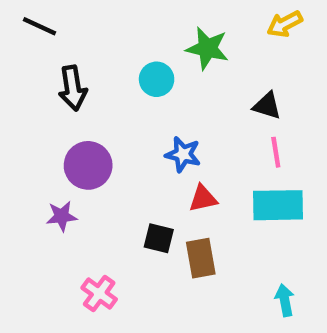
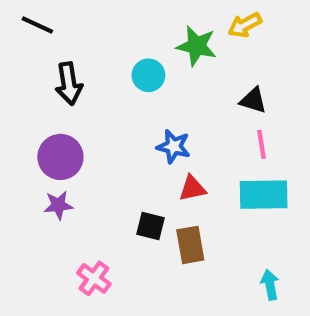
yellow arrow: (285, 24) -> (245, 25), moved
purple circle: (88, 165) -> (60, 157), moved

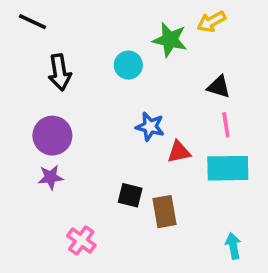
red triangle: (192, 188) -> (179, 152), moved

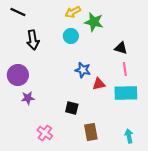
yellow arrow: (212, 22) -> (73, 12), moved
purple circle: (52, 136) -> (18, 75), moved
brown rectangle: (164, 212) -> (91, 132), moved

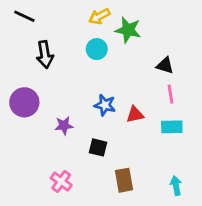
blue star: (83, 70) -> (105, 105), moved
cyan rectangle: (126, 93) -> (172, 127), size x0.7
purple star: (28, 98) -> (64, 126), moved

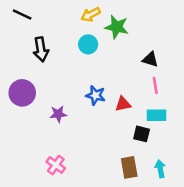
black square: (98, 147) -> (142, 134), moved
brown rectangle: (124, 180) -> (129, 167), moved

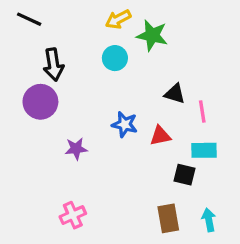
black triangle: (150, 59) -> (175, 94), moved
purple circle: (22, 93) -> (40, 102), moved
pink cross: (56, 165) -> (73, 215), turned 30

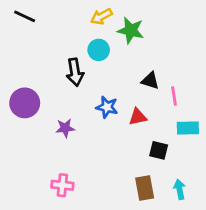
black arrow: (53, 65) -> (75, 72), moved
purple circle: (40, 102) -> (25, 103), moved
cyan rectangle: (204, 150) -> (188, 128), moved
pink cross: (73, 215) -> (62, 185), turned 30

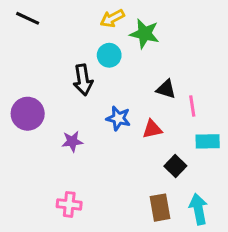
black square: (159, 150) -> (175, 166), turned 30
cyan arrow: (180, 189) -> (198, 209), size x1.4

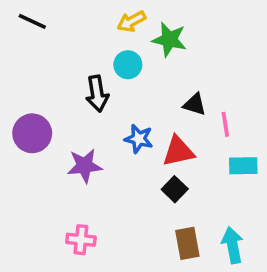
red triangle: (152, 129) -> (178, 151), size x1.4
purple star: (72, 141) -> (85, 166), size x1.4
black square: (175, 166) -> (175, 189), moved

